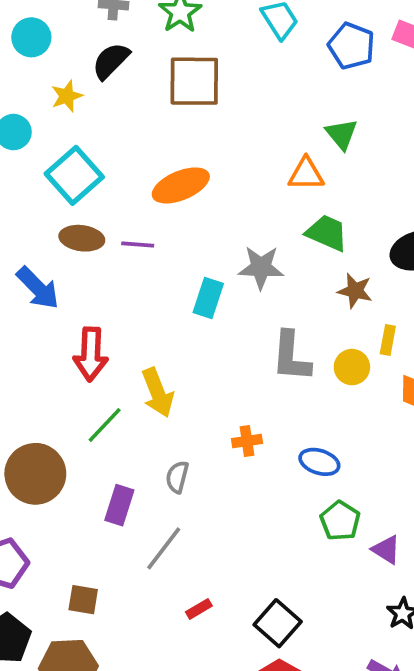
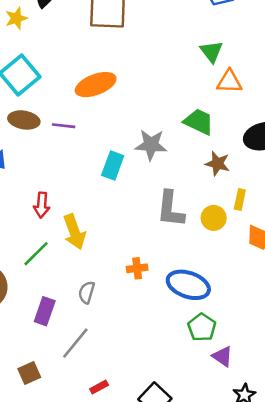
orange triangle: (306, 174) -> (229, 82), moved
red arrow: (91, 354) -> (42, 205), moved, size x0.7
blue ellipse: (319, 462) -> (188, 285), size x1.5
purple triangle: (386, 550) -> (222, 356), moved
brown square: (83, 600) -> (29, 373), moved, turned -35

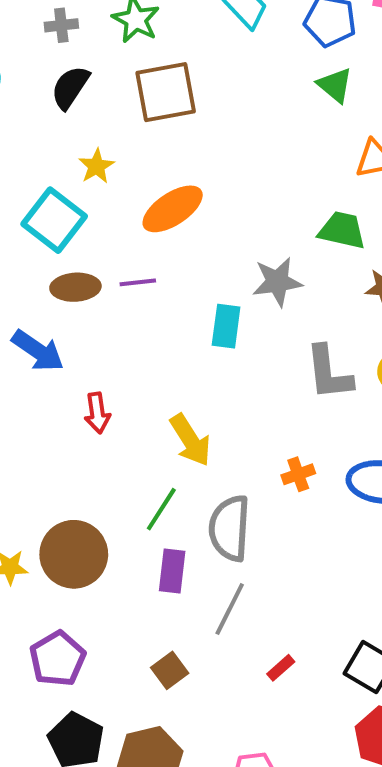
yellow star: (16, 18) -> (96, 166), moved
green triangle: (211, 52) -> (335, 85), moved
red arrow: (42, 205) -> (97, 413), moved
green line: (36, 254) -> (161, 509), moved
gray semicircle: (87, 292) -> (230, 528), size x1.8

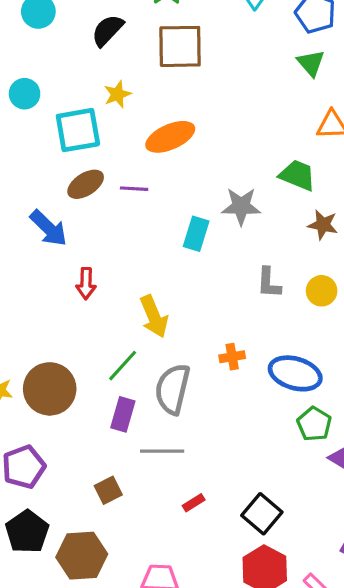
cyan square: (54, 220) -> (78, 130), turned 33
brown ellipse: (75, 287) -> (86, 184), turned -39
gray L-shape: (329, 373) -> (269, 283), size x0.7
gray line: (230, 609) -> (162, 451), turned 54

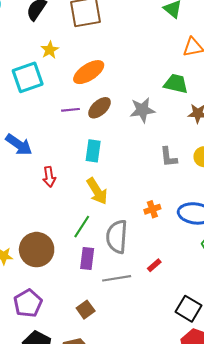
brown ellipse: (86, 184) -> (100, 108), moved
cyan rectangle: (196, 234) -> (93, 151), moved
red rectangle: (194, 503) -> (154, 265), moved

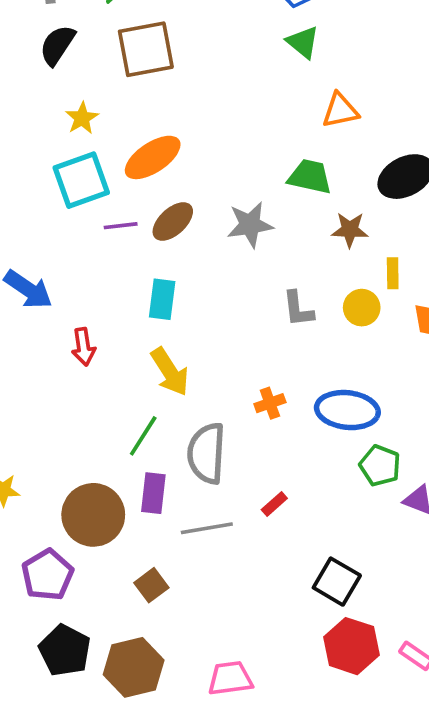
cyan square: (28, 77) -> (81, 180), moved
brown circle: (37, 250) -> (93, 515), moved

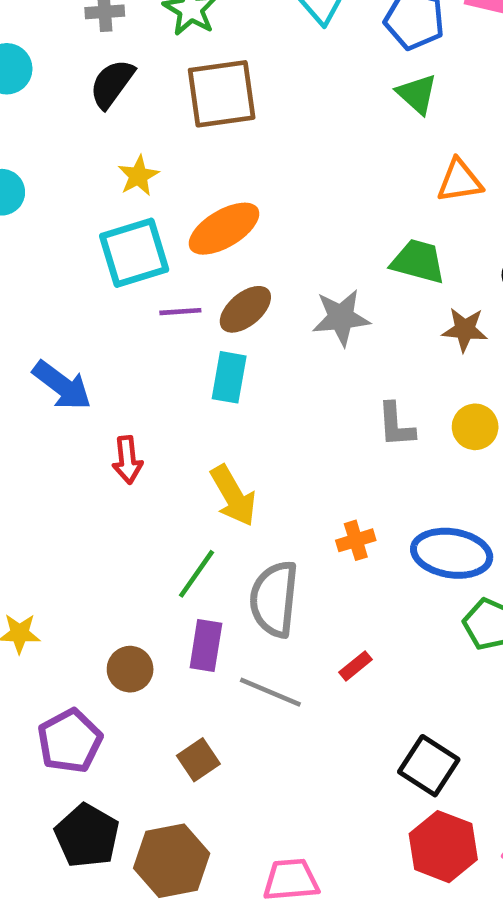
cyan rectangle: (162, 299) -> (229, 377), moved
brown circle: (93, 515) -> (130, 669), size x0.6
gray line: (207, 528) -> (270, 692), turned 30

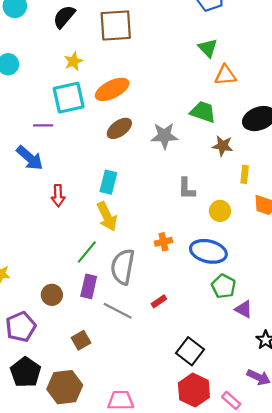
green triangle: (417, 94) -> (208, 48), moved
purple line: (180, 312) -> (43, 125), moved
cyan rectangle: (229, 377) -> (108, 182), moved
yellow circle: (475, 427) -> (220, 211), moved

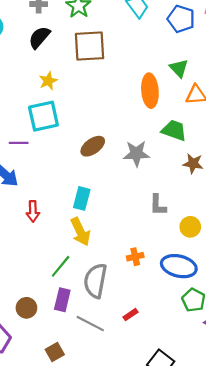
orange ellipse: (112, 89) -> (150, 91), moved, turned -68

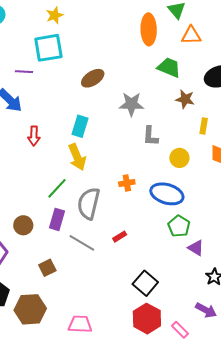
gray star: (136, 153) -> (131, 104), moved

